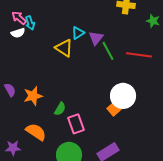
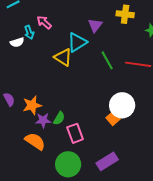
pink arrow: (19, 18) -> (44, 22), moved
cyan triangle: (78, 33) -> (77, 42), size x1.5
purple triangle: (96, 38) -> (95, 25), moved
purple star: (13, 148) -> (43, 120), moved

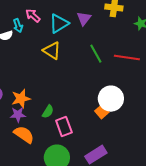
cyan triangle: (77, 42) -> (59, 24), moved
purple star: (43, 120) -> (18, 115), moved

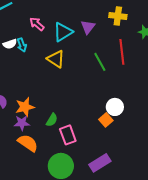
cyan arrow: (18, 26) -> (22, 45), moved
red line: (127, 58) -> (122, 52), moved, turned 75
white circle: (111, 99) -> (115, 107), size x0.7

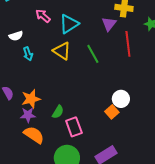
purple triangle: (88, 27) -> (109, 24), moved
cyan arrow: (22, 45) -> (28, 54), moved
green line: (100, 62) -> (93, 54), moved

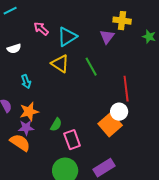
red line: (128, 44) -> (126, 89), moved
cyan arrow: (28, 54) -> (26, 82), moved
orange square: (112, 112) -> (110, 125), size x1.6
orange semicircle: (34, 135) -> (20, 143), moved

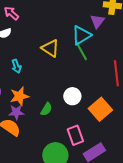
pink arrow: (41, 29) -> (11, 13), moved
cyan triangle: (67, 37) -> (81, 35), moved
white circle: (119, 112) -> (72, 96), moved
pink rectangle: (72, 140) -> (75, 135), moved

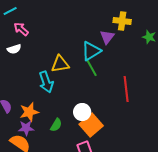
yellow triangle: (50, 48) -> (60, 64), turned -42
cyan arrow: (16, 66) -> (46, 82), moved, size x1.5
orange square: (100, 109) -> (91, 125), moved

